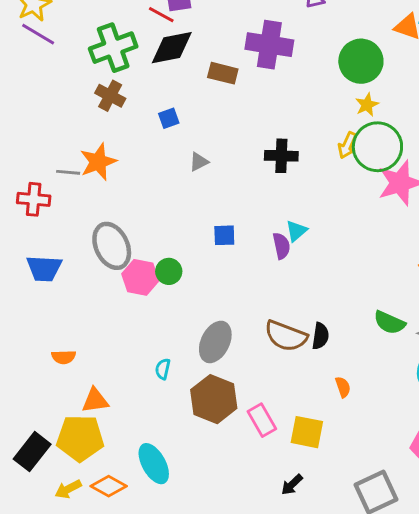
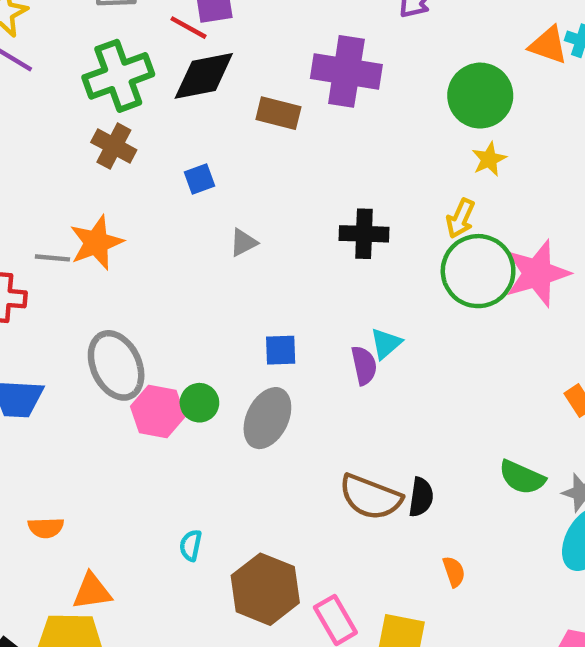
green circle: (377, 147) -> (478, 271), moved
gray ellipse: (215, 342) -> (267, 418), moved

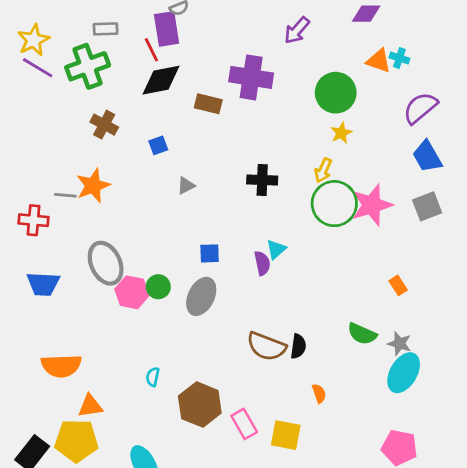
red line: (188, 28) -> (151, 50), turned 35
green cross: (118, 76) -> (88, 66), moved
orange semicircle: (46, 528) -> (61, 366), size x1.8

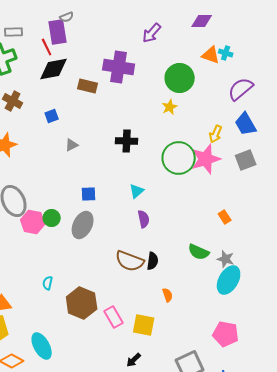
yellow star: (341, 133) -> (170, 107), moved
yellow arrow: (323, 170) -> (216, 134), moved
purple semicircle: (262, 263) -> (144, 219), moved

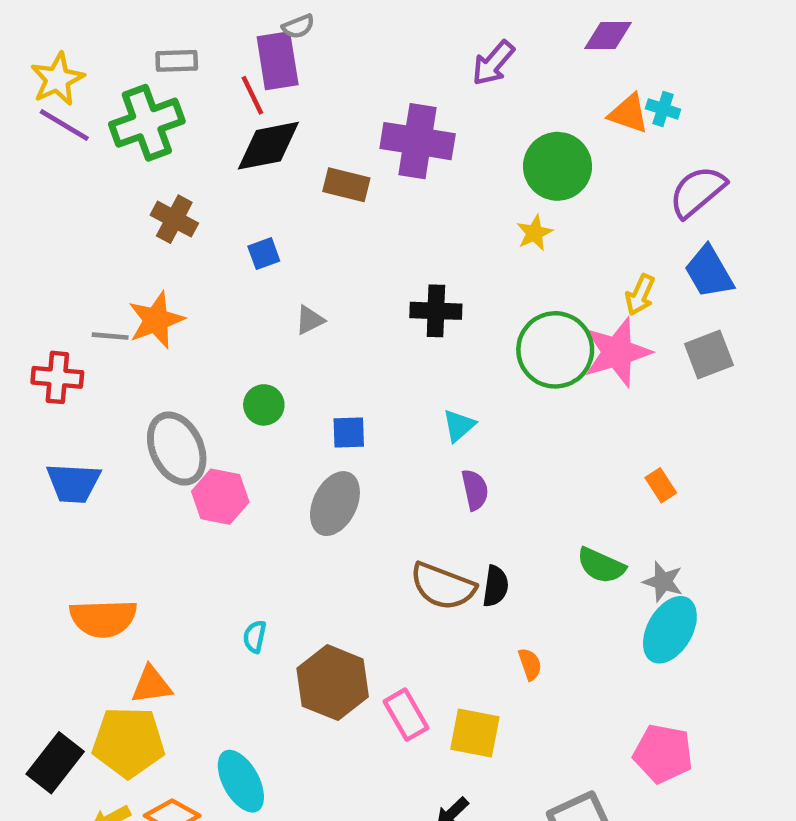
green circle: (52, 218) -> (264, 405), moved

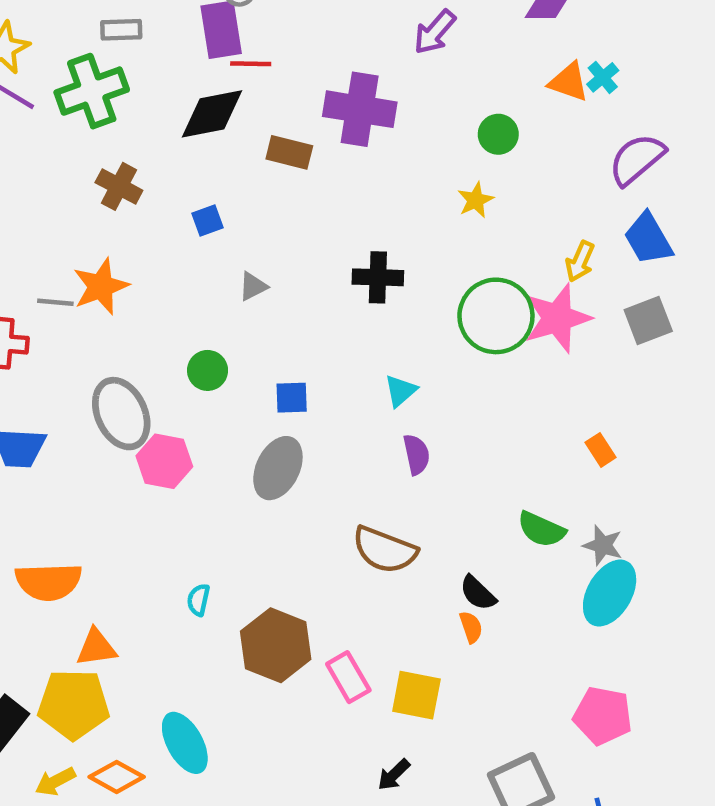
red line: (252, 95) -> (251, 64), moved, turned -63
cyan cross: (663, 109) -> (603, 77), turned 32
green circle: (557, 166) -> (498, 134), size x0.6
black semicircle: (496, 586) -> (478, 593), moved, turned 126

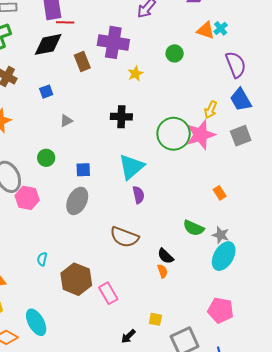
brown rectangle: (289, 152) -> (82, 61), turned 54
purple semicircle: (637, 159) -> (236, 65), turned 108
yellow star: (476, 200) -> (135, 74), moved
cyan triangle: (401, 391) -> (131, 167), size x1.8
yellow square: (416, 695) -> (155, 319), moved, size x0.6

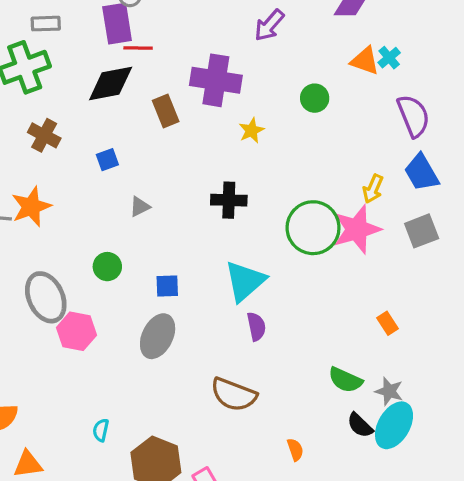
black semicircle: (165, 256) -> (360, 425), moved

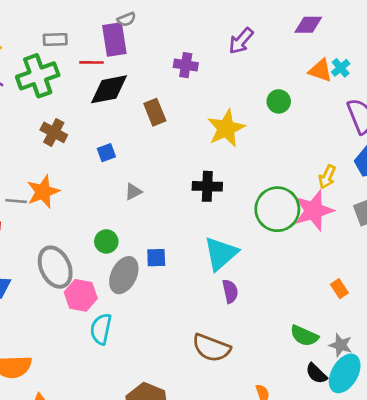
red line: (138, 48) -> (92, 62), moved
purple cross: (216, 80) -> (186, 65), moved, size x0.6
yellow star: (251, 130) -> (226, 128), size x1.8
gray ellipse: (158, 336) -> (124, 275), moved
cyan semicircle: (101, 430) -> (101, 329), moved, size x1.6

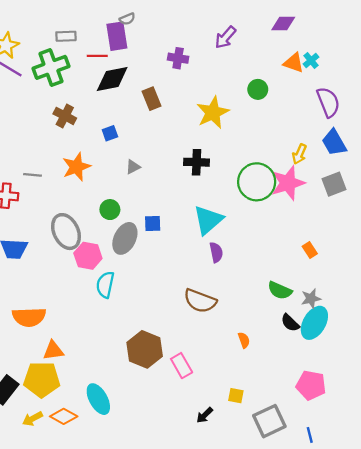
orange star: (43, 192) -> (76, 167), moved
gray star: (341, 345) -> (311, 299), turned -30

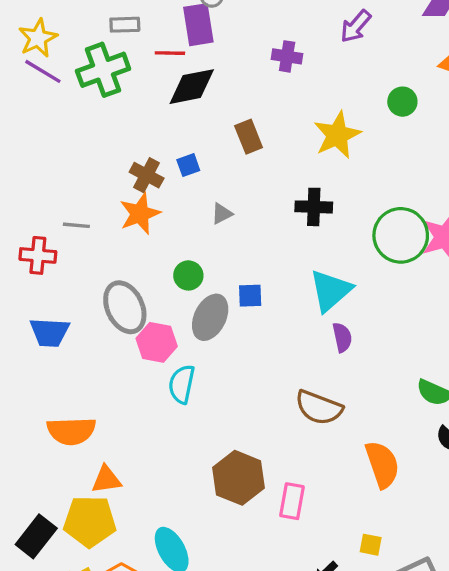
brown rectangle: (151, 99) -> (249, 137), moved
brown cross: (65, 116) -> (147, 175), moved
orange semicircle: (244, 340) -> (382, 464), size x2.0
pink rectangle: (182, 366) -> (292, 501), turned 40

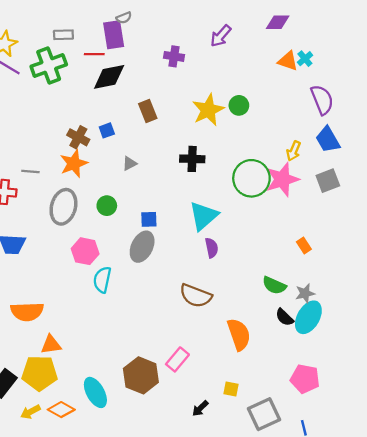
green circle: (402, 102) -> (239, 105), moved
gray ellipse: (125, 307) -> (63, 207), moved, turned 40
gray ellipse: (210, 317) -> (142, 247), moved
brown hexagon: (239, 478) -> (141, 375), moved
pink rectangle: (292, 501) -> (177, 359), turned 30

